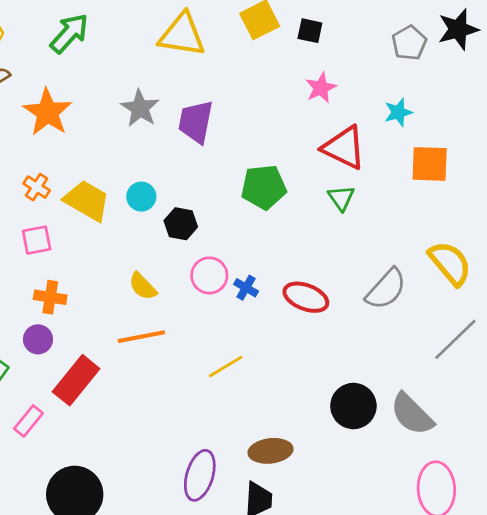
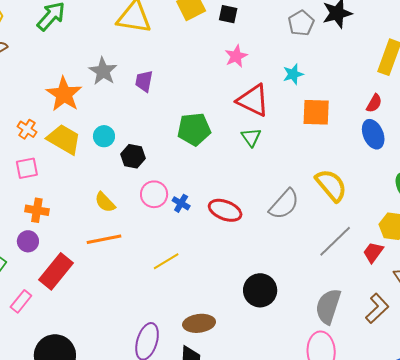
orange star: (47, 112) -> (64, 94), moved
purple trapezoid: (196, 122) -> (144, 81), size x0.7
gray semicircle: (412, 414) -> (328, 306), moved, turned 63

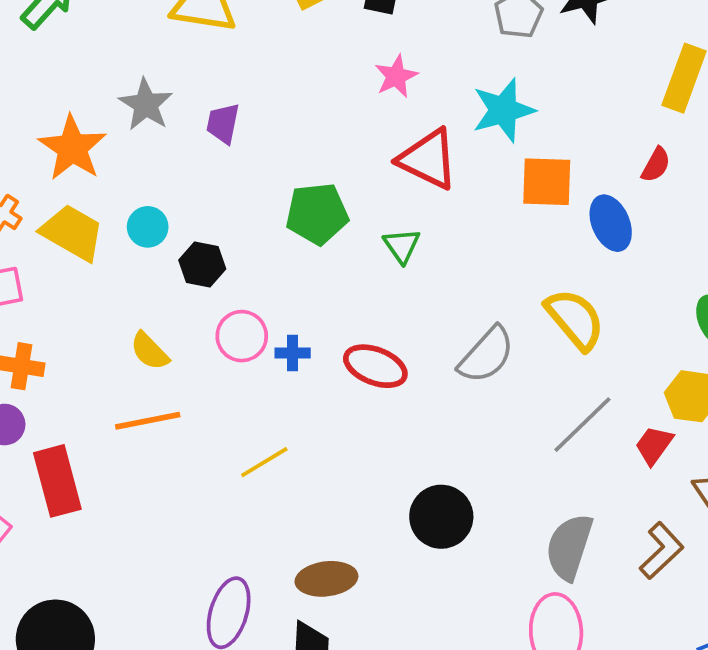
cyan star: (293, 74) -> (503, 110), size x1.6
blue ellipse: (373, 134) -> (611, 223), moved
green triangle: (251, 137) -> (402, 246), moved
blue cross: (181, 203) -> (293, 353), turned -30
red rectangle: (56, 271) -> (57, 481), turned -54

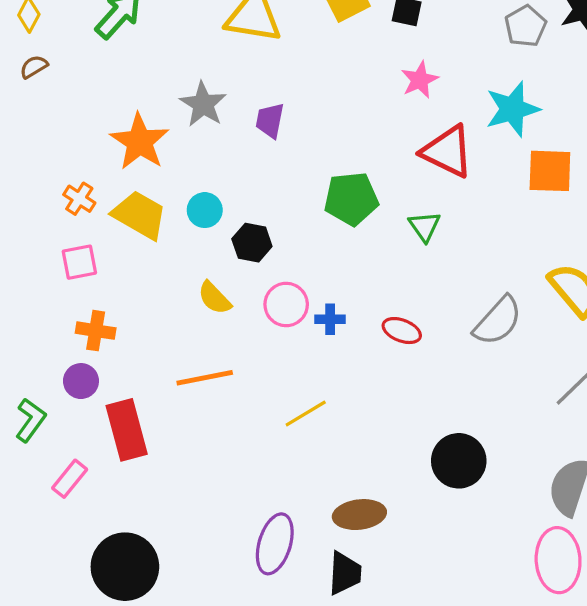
yellow semicircle: (150, 351) -> (214, 298), moved
red ellipse: (375, 366) -> (402, 331), size x0.7

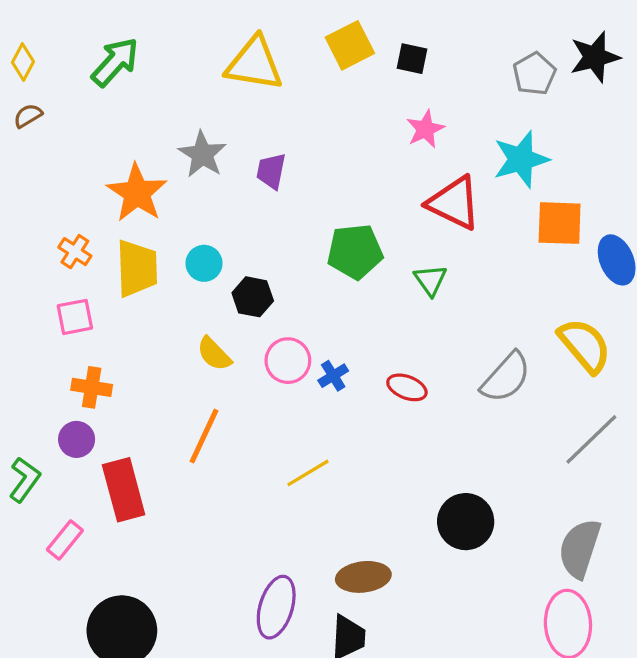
yellow trapezoid: (140, 215) -> (137, 268), turned 58
blue cross: (330, 319) -> (333, 376), turned -32
orange line: (205, 378) -> (204, 436), turned -54

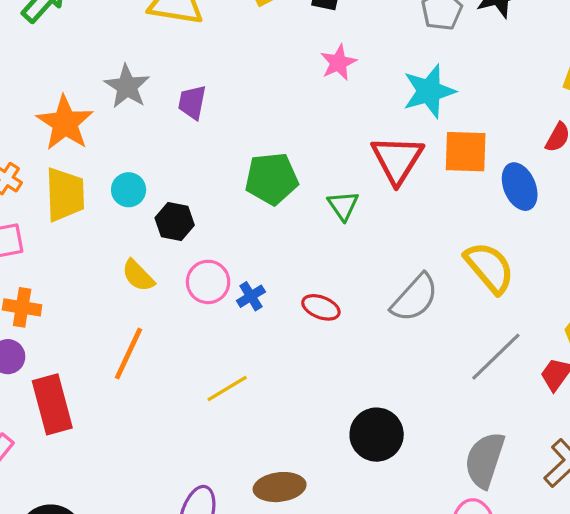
red triangle: (454, 203) -> (397, 160), moved, turned 36

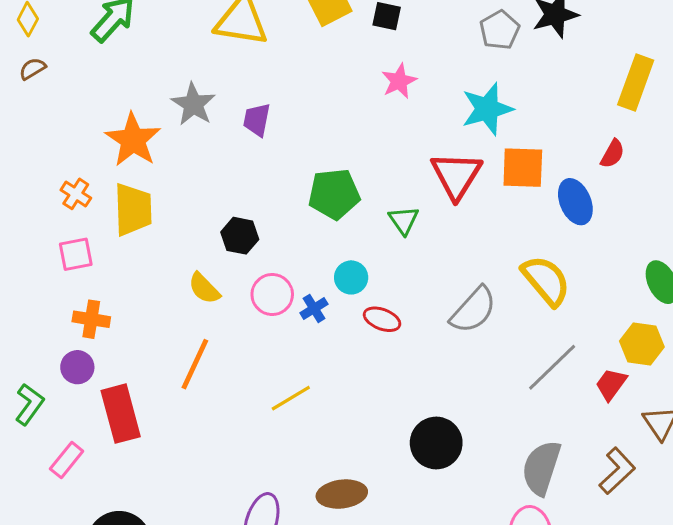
cyan circle: (129, 190) -> (351, 277), moved

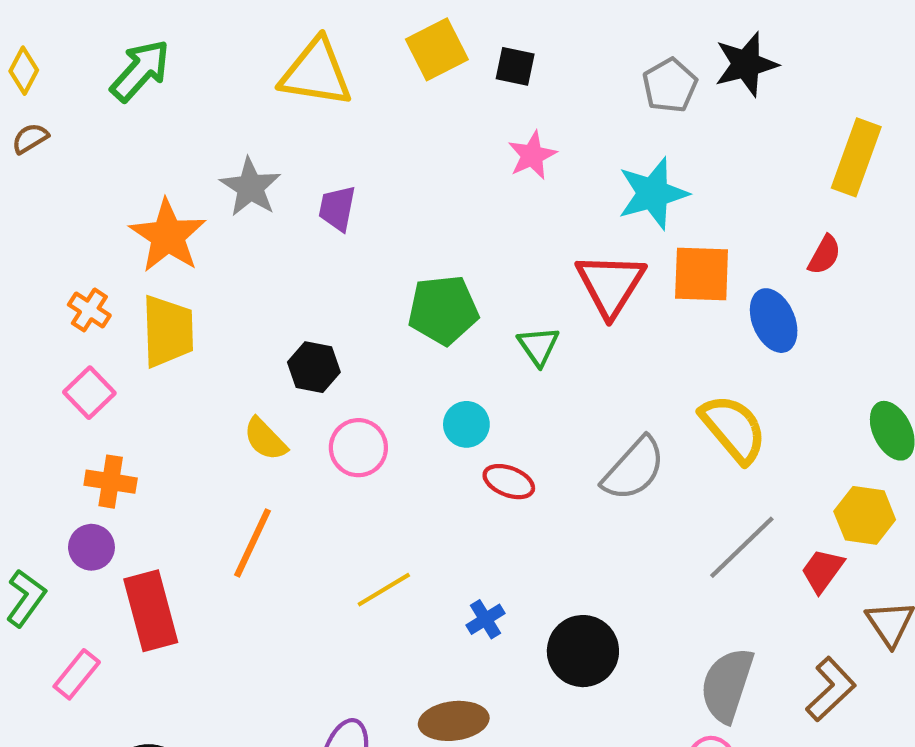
pink square: (76, 254) -> (89, 393), turned -33
blue cross: (314, 308) -> (486, 619), moved

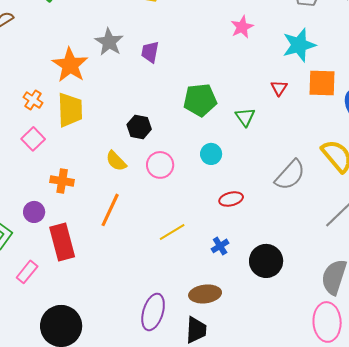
red triangle: (610, 285) -> (279, 88), size x0.5
orange cross: (111, 482) -> (62, 181), moved
red ellipse: (509, 482) -> (231, 199), moved, turned -35

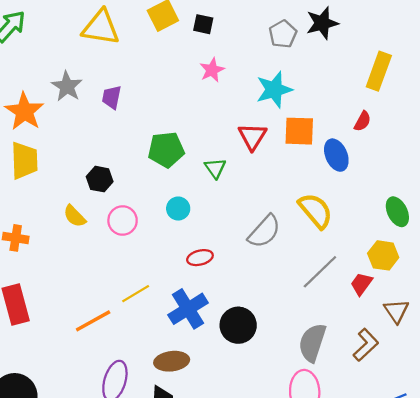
red triangle: (279, 88) -> (252, 137), size x1.6
orange line: (110, 210) -> (93, 321), moved, turned 36
blue cross: (220, 246) -> (188, 309), size x2.0

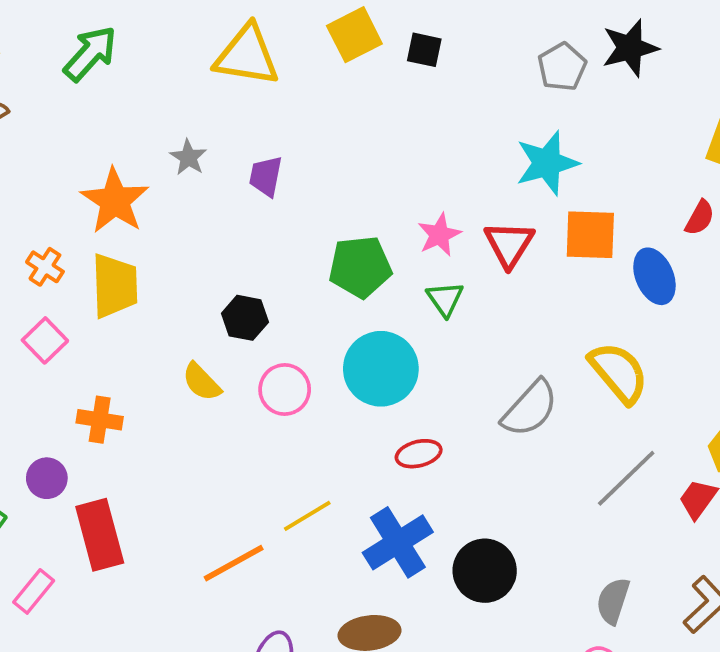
pink star: (212, 70) -> (439, 235), moved
gray star: (67, 86) -> (188, 157), size x0.7
cyan circle: (178, 209) -> (381, 369), size x1.8
gray semicircle: (312, 343) -> (613, 601), size x0.7

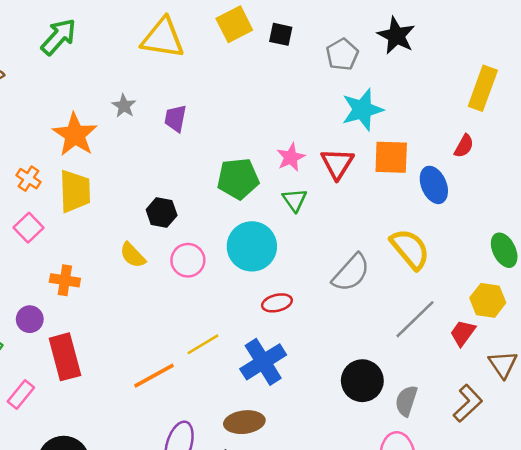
black star: (630, 48) -> (396, 36), moved, turned -30
gray pentagon: (562, 67) -> (342, 54), moved
black circle: (485, 571) -> (362, 381), moved

